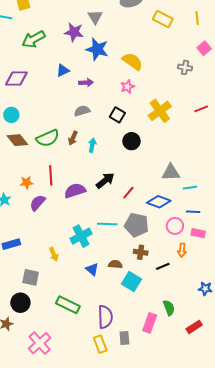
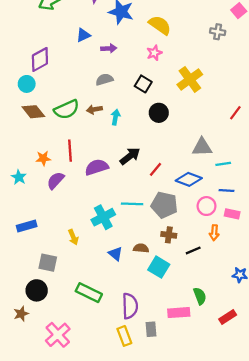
purple diamond: (16, 79) -> (40, 59), moved, turned -30
red line: (201, 109) -> (235, 113), moved, turned -32
brown arrow: (73, 138) -> (94, 109), turned 56
pink rectangle: (150, 323) -> (179, 313), turned 66

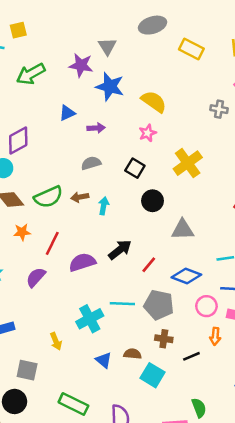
gray triangle: (202, 147) -> (183, 230), moved
red line: (70, 151) -> (52, 243), turned 30
orange star: (43, 158) -> (22, 232), moved

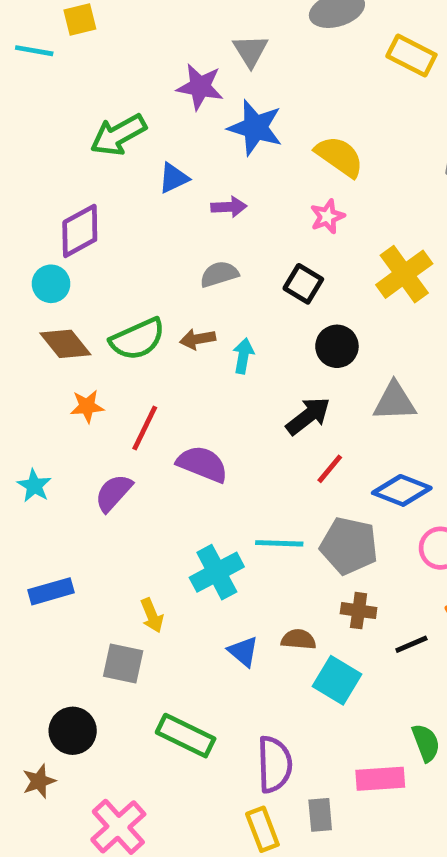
green arrow: (31, 74) -> (118, 135), moved
black arrow: (120, 250) -> (308, 416), moved
purple semicircle: (82, 262) -> (202, 464), turned 40
gray square: (27, 370) -> (123, 663), moved

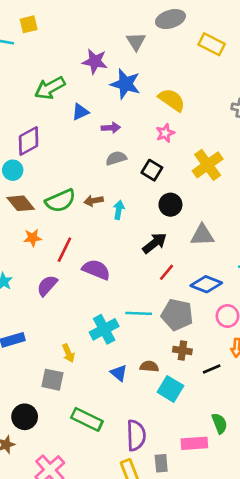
gray triangle: (250, 51) -> (136, 42), moved
gray semicircle: (219, 274) -> (116, 158), moved

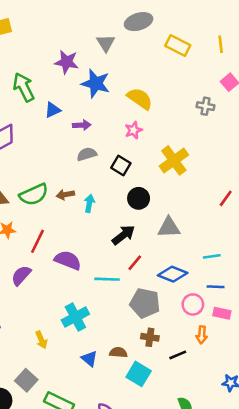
green arrow: (50, 88) -> (24, 87), turned 92
cyan line: (139, 313) -> (107, 279), moved
gray square: (52, 380) -> (26, 380), moved, turned 30

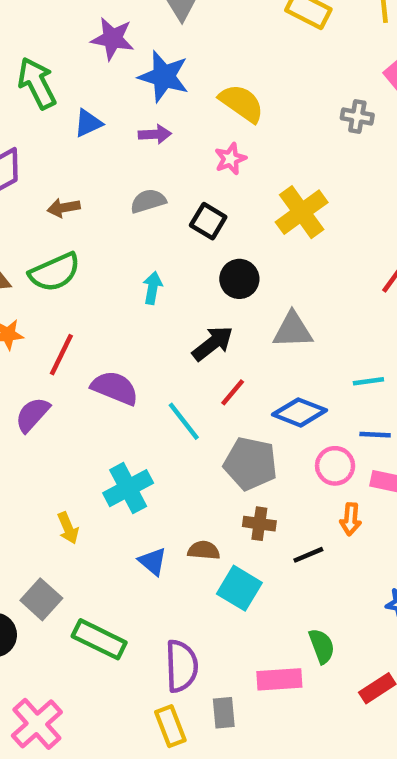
purple arrow: (82, 125) -> (155, 134), moved
brown arrow: (65, 195) -> (64, 208), moved
cyan line: (107, 279) -> (184, 421), turned 50

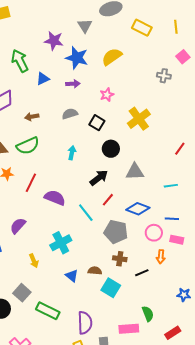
yellow semicircle: (242, 103) -> (112, 57), moved, turned -70
cyan line: (368, 381) -> (171, 186), moved
purple semicircle: (32, 415) -> (18, 226), moved

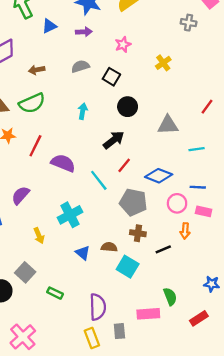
yellow cross: (139, 119) -> (163, 63), moved, size x0.6
gray triangle: (135, 172) -> (168, 125), moved
blue star: (184, 295) -> (212, 284), moved
green rectangle: (48, 311) -> (55, 293), size x0.6

